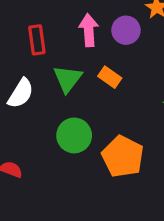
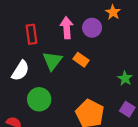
green circle: (74, 135) -> (39, 99), moved

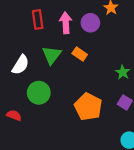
red rectangle: (31, 34) -> (38, 20), moved

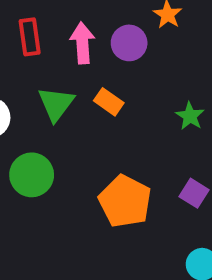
green star: (123, 72) -> (190, 116), moved

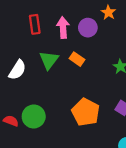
green circle: (32, 175) -> (34, 116), moved

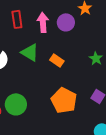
orange rectangle: (77, 59) -> (57, 60), moved
green triangle: (49, 60) -> (30, 52), turned -36

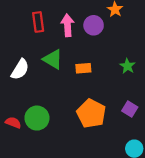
orange rectangle: (57, 60) -> (83, 68), turned -40

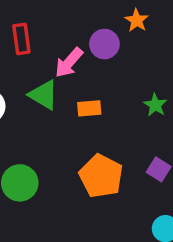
pink arrow: (68, 25) -> (69, 63), moved, turned -135

